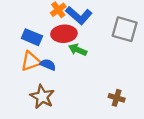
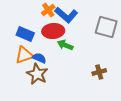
brown star: (42, 97) -> (37, 74), moved
brown cross: (117, 98) -> (99, 72), moved, turned -32

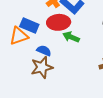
orange triangle: (24, 55) -> (19, 36), moved
brown star: (37, 74) -> (42, 67), turned 30

